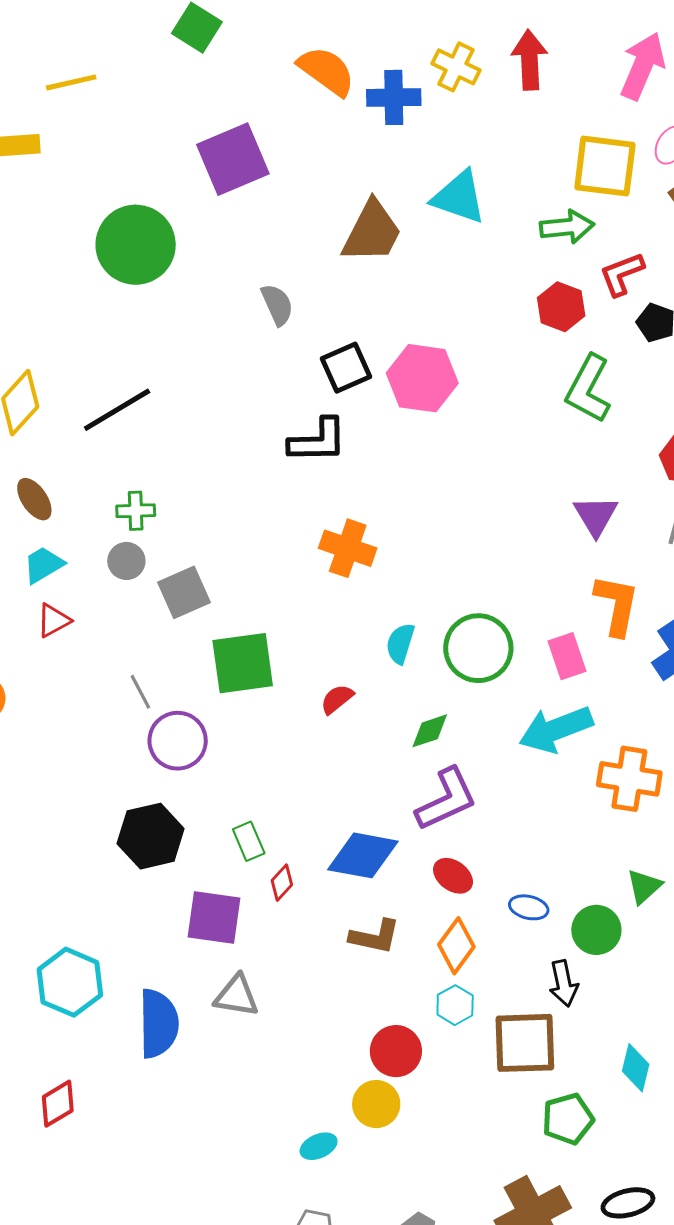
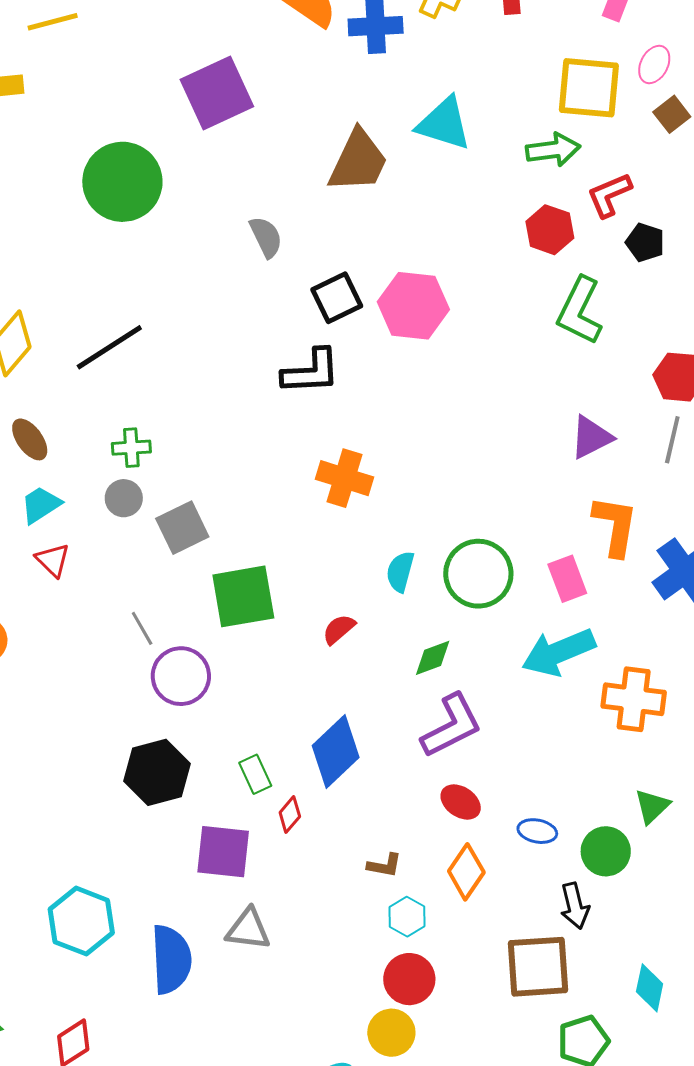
purple triangle: (596, 516) -> (591, 437), turned 36
red triangle: (54, 620) -> (53, 560), turned -45
blue diamond: (363, 855) -> (336, 751), moved, turned -52
brown L-shape: (375, 937) -> (385, 865), size x0.7
cyan hexagon: (455, 1005) -> (407, 917), moved

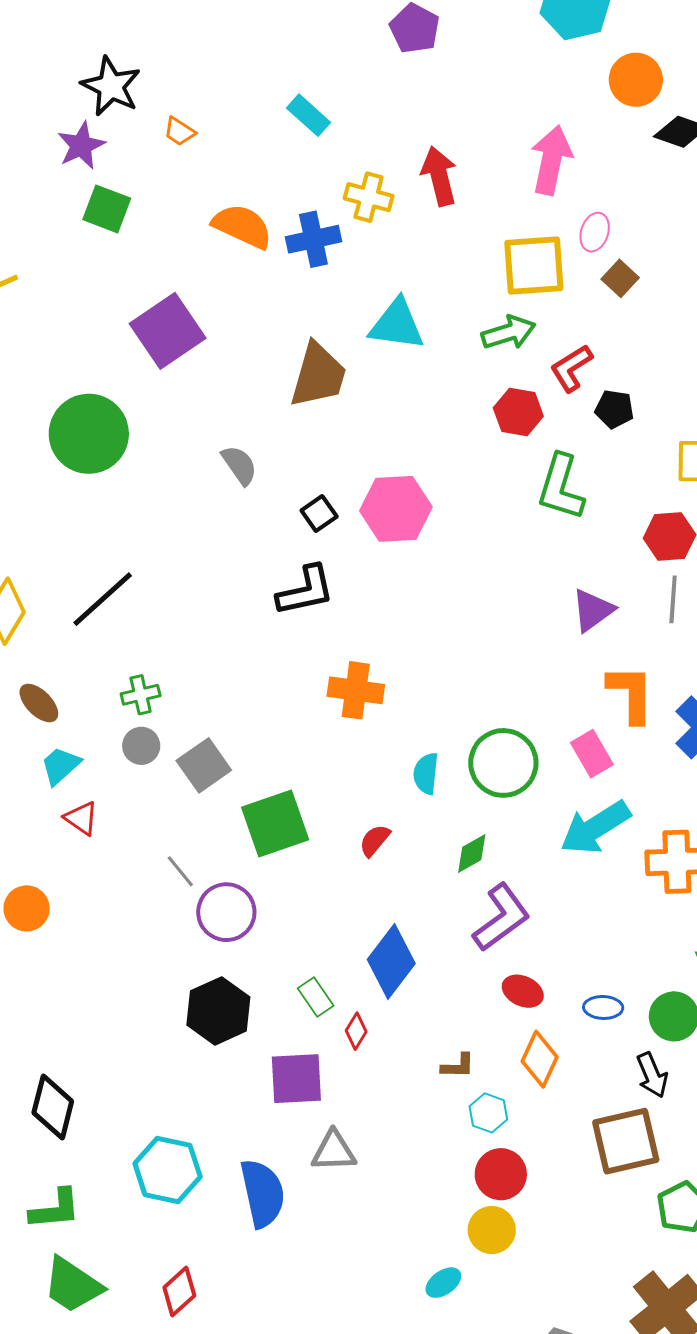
black square: (337, 298) -> (319, 514), size x0.7

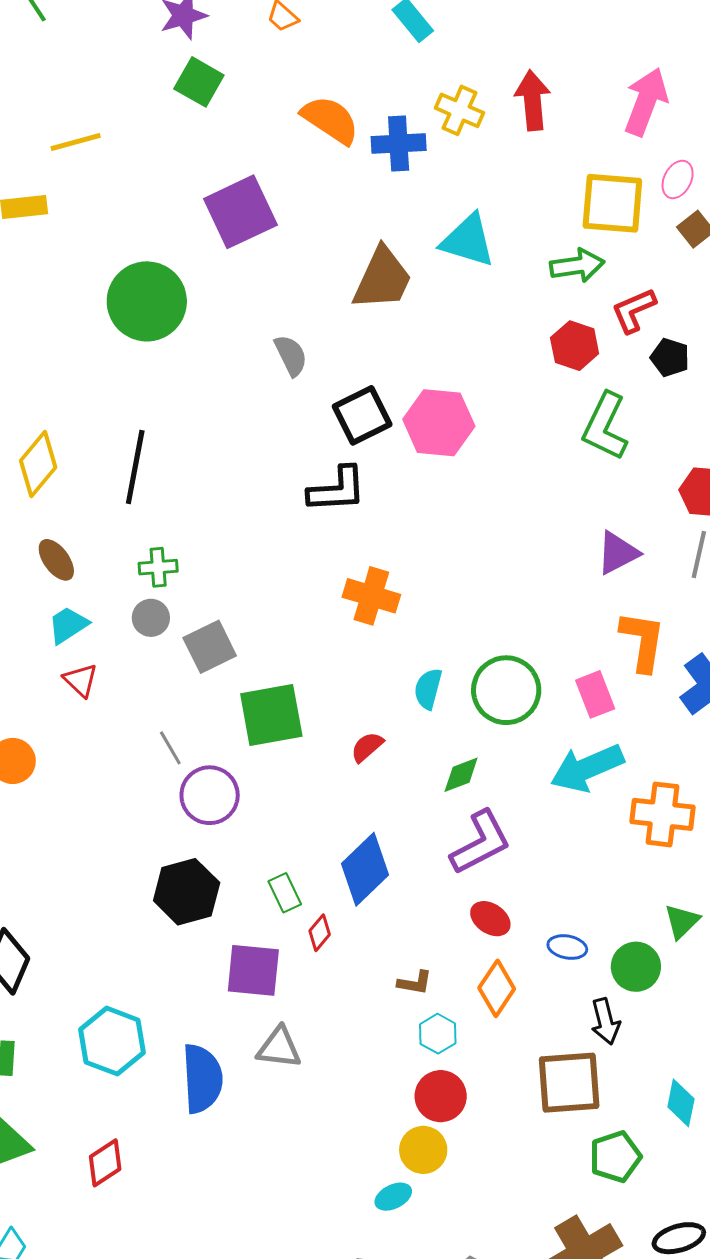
black square: (319, 514) -> (362, 415), size x1.6
black line: (103, 599) -> (135, 467), turned -46
cyan ellipse: (443, 1283) -> (393, 1197), moved

